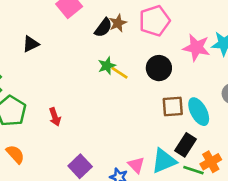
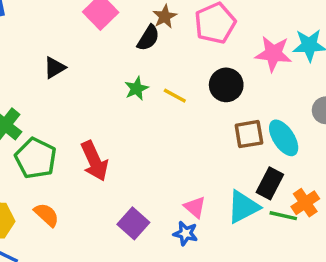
brown star: (118, 23) -> (165, 17), moved
green star: (107, 66) -> (136, 89), moved
red arrow: (55, 117) -> (94, 161), size x1.6
pink triangle: (136, 165) -> (195, 207), moved

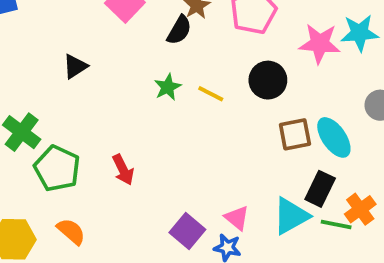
red arrow: (94, 161) -> (123, 170), size x0.7
purple square: (133, 223) -> (187, 231), moved

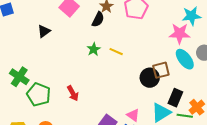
pink star: (320, 44) -> (180, 34), moved
black triangle: (75, 66) -> (44, 31), moved
black circle: (268, 80) -> (150, 78), moved
cyan ellipse: (334, 137) -> (185, 59), moved

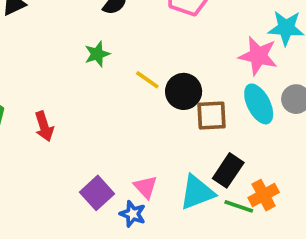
yellow line: (116, 52) -> (147, 80), moved
black circle: (150, 78) -> (184, 91), moved

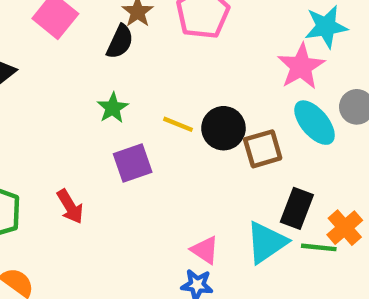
pink star: (258, 56) -> (301, 66), turned -30
purple square: (97, 193) -> (133, 163), moved, turned 36

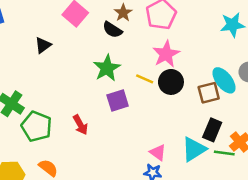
black semicircle: (120, 42) -> (112, 30), turned 96
pink star: (301, 66) -> (166, 54), moved
green star: (113, 108) -> (107, 68), size x1.5
brown square: (263, 149) -> (209, 93), moved

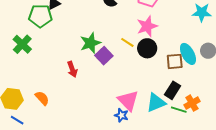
green star: (107, 68) -> (90, 43), moved
purple square: (118, 101) -> (104, 56), turned -36
green pentagon: (36, 126) -> (40, 16), moved, turned -30
pink triangle: (158, 152) -> (128, 101), size x1.6

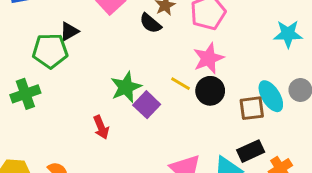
green cross: (22, 44) -> (25, 94), turned 30
black rectangle: (172, 90) -> (251, 151), turned 36

